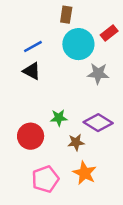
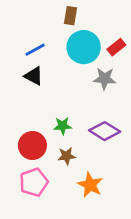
red rectangle: (109, 33) -> (116, 47), moved
brown star: (76, 142) -> (67, 156), moved
pink pentagon: (45, 179) -> (34, 182), moved

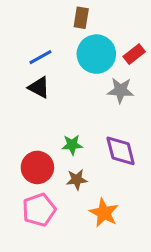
purple diamond: (105, 131) -> (121, 151), turned 44

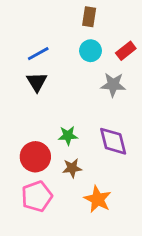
brown rectangle: (81, 18) -> (89, 17), moved
cyan circle: (96, 54) -> (91, 51), size x0.6
black triangle: (39, 87) -> (37, 82), turned 30

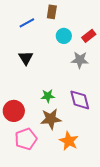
brown rectangle: (89, 17) -> (52, 12), moved
blue line: (38, 54) -> (27, 23), moved
red circle: (35, 157) -> (14, 111), moved
brown star: (72, 168) -> (51, 119), size x1.5

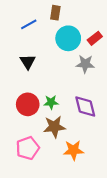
cyan circle: (64, 36) -> (68, 38), size x1.5
red circle: (14, 111) -> (28, 104), moved
orange star: (69, 141) -> (74, 150), turned -30

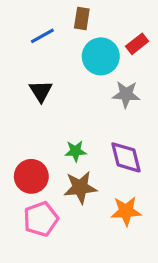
red rectangle: (95, 38) -> (137, 44), moved
red circle: (28, 104) -> (31, 176), moved
orange star: (74, 150) -> (126, 211), moved

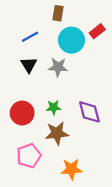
blue line: (42, 36) -> (30, 37), moved
gray star: (126, 94) -> (58, 67), moved
red circle: (31, 176) -> (22, 113), moved
orange star: (126, 211) -> (71, 169), moved

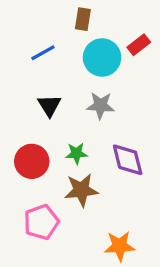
black triangle: (29, 65) -> (49, 105), moved
gray star: (58, 67) -> (100, 105), moved
orange star: (71, 169) -> (120, 246), moved

